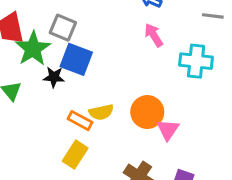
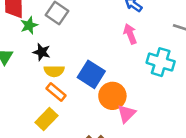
green star: (33, 49) -> (29, 25), size x0.6
blue square: (76, 59) -> (91, 74), moved
yellow semicircle: (101, 112) -> (54, 71), moved

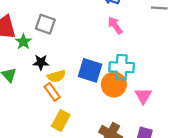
cyan cross: (161, 62) -> (122, 67), moved
orange rectangle: (56, 92) -> (52, 92), moved, turned 30
pink triangle: (126, 114) -> (143, 96), moved

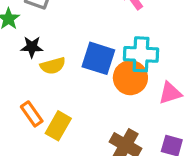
orange rectangle: (52, 92) -> (32, 114), moved
pink triangle: (143, 96) -> (170, 93), turned 42

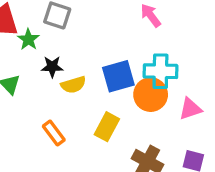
blue square: (98, 58) -> (118, 76), turned -32
yellow rectangle: (58, 126) -> (107, 127), moved

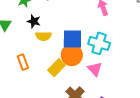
orange circle: (151, 95) -> (72, 55), moved
pink triangle: (190, 109) -> (95, 69), moved, turned 49

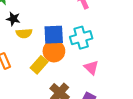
cyan cross: (99, 43) -> (81, 38), turned -30
pink triangle: (95, 69) -> (91, 68), moved

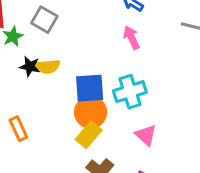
yellow semicircle: (24, 33) -> (48, 67), moved
yellow rectangle: (39, 65) -> (89, 135), moved

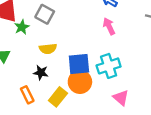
black star: (30, 66) -> (41, 73), moved
yellow rectangle: (89, 135) -> (58, 97), moved

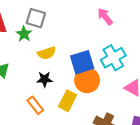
green star: (22, 27) -> (24, 34), moved

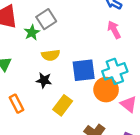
gray square: (36, 18) -> (46, 19), turned 30
orange circle: (87, 80) -> (106, 90), moved
orange rectangle: (35, 105) -> (16, 104), moved

